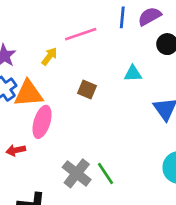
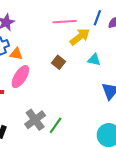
yellow arrow: (49, 56) -> (80, 37), moved, size x1.5
orange triangle: (28, 94) -> (16, 54), size x0.6
green line: (106, 174) -> (56, 125), turned 54

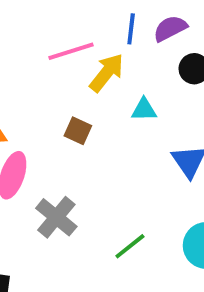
gray cross: (35, 120) -> (56, 217), moved
green line: (56, 125) -> (130, 246), moved, turned 30

